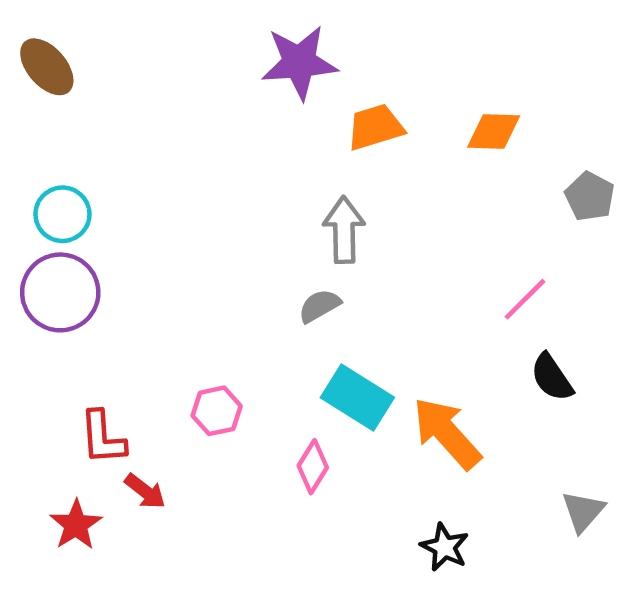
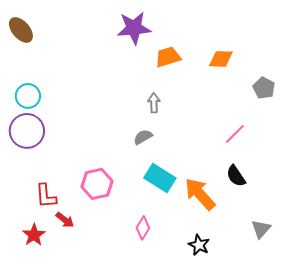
gray arrow: (344, 230) -> (154, 103), size x0.7
black semicircle: (552, 377) -> (236, 176), moved
pink hexagon: (217, 411) -> (97, 184), size x1.4
pink diamond: (313, 467) -> (143, 228), moved

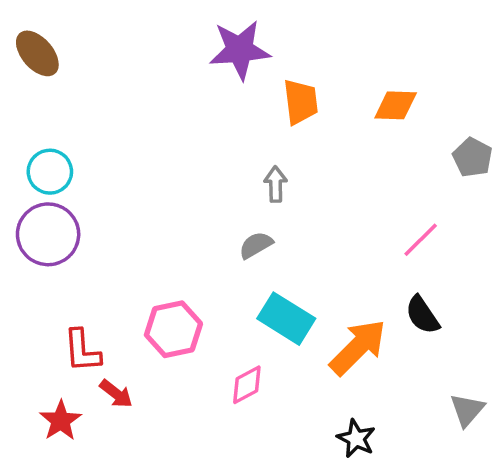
orange trapezoid: (168, 57) -> (301, 102), turned 100
orange arrow: (200, 194) -> (358, 347), turned 87
pink diamond: (143, 228) -> (247, 385), moved, turned 30

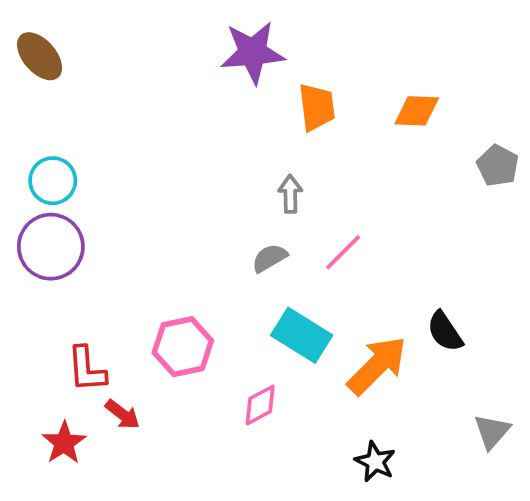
pink line: (421, 240) -> (343, 252), moved

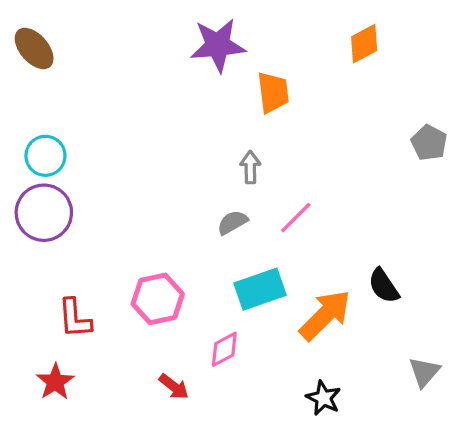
orange diamond: (417, 111) -> (364, 44), moved, turned -30
cyan rectangle: (302, 335) -> (260, 289), turned -51
red arrow: (122, 414) -> (174, 387), moved

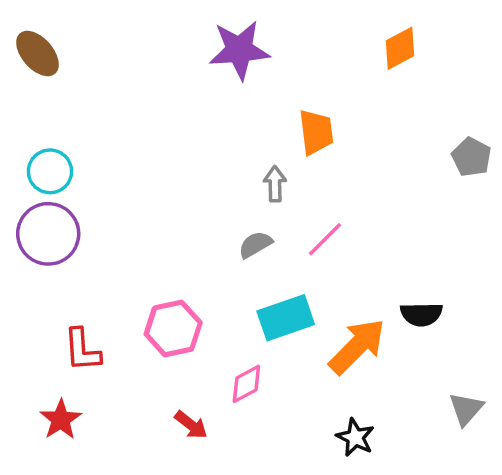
orange trapezoid: (273, 92) -> (316, 132), moved
black semicircle: (384, 286) -> (421, 314), turned -57

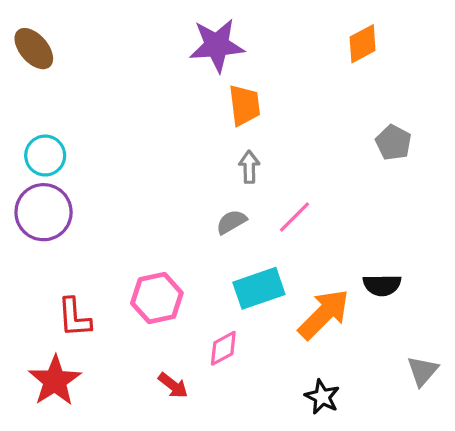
orange trapezoid: (316, 132) -> (244, 105), moved
gray pentagon: (471, 157) -> (393, 143), moved
red star: (61, 420) -> (55, 381), size x1.4

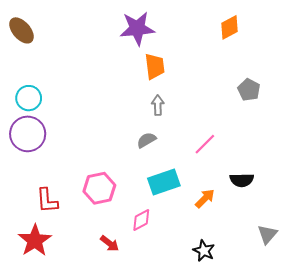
pink line: (295, 217) -> (205, 144), moved
orange arrow: (324, 314) -> (205, 198), size x0.6

